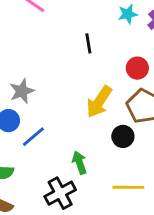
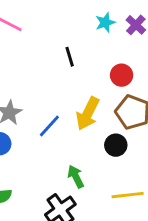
blue line: (33, 137) -> (49, 126), moved

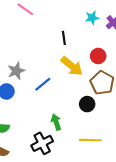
yellow arrow: (88, 114) -> (72, 66), moved, turned -85

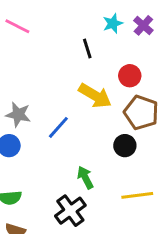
black line: (64, 38) -> (87, 48), moved
gray star: (16, 71) -> (18, 115), turned -30

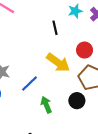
green arrow: (85, 178) -> (46, 105), moved

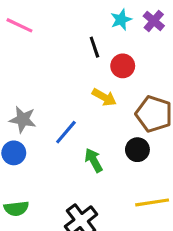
red circle: (85, 50) -> (123, 66), moved
yellow arrow: (58, 63) -> (104, 97), size x0.7

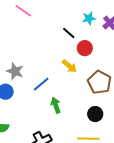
black line: (94, 47) -> (69, 33), turned -40
black circle: (137, 150) -> (95, 114), moved

